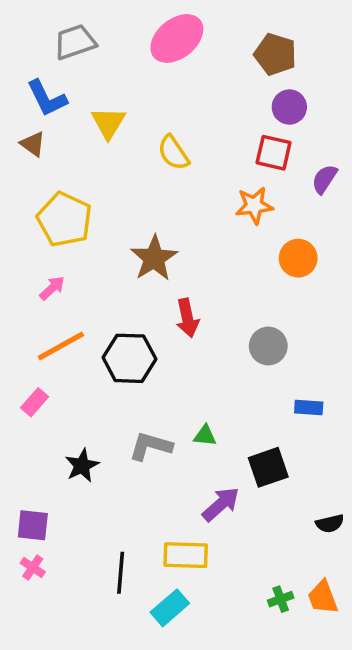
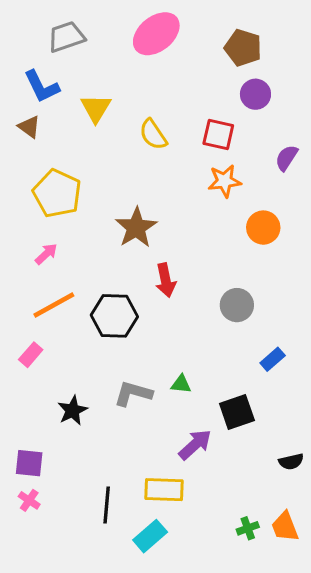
red square: (274, 153) -> (218, 135), moved
blue rectangle: (309, 408) -> (273, 359), turned -45

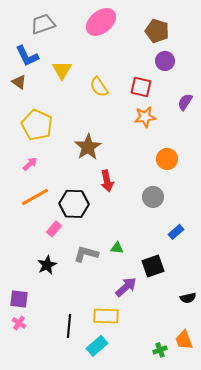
orange circle: (263, 228) -> (167, 159), moved
pink rectangle: (31, 355) -> (54, 229), moved
green cross: (248, 528) -> (160, 350), moved

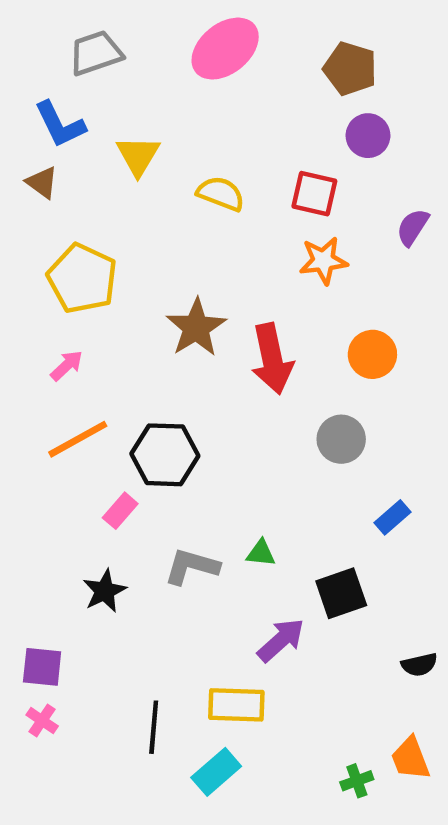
yellow semicircle: (99, 87) -> (221, 194), turned 145
red arrow: (107, 181) -> (272, 359), moved, size x1.4

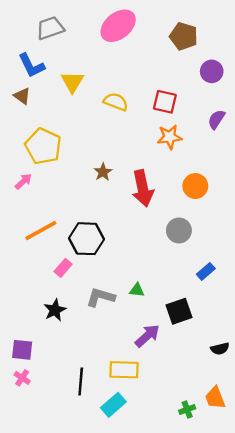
purple circle: (368, 136) -> (212, 71), moved
brown star: (196, 328) -> (103, 172), size x0.6
pink arrow: (67, 366) -> (23, 181), moved

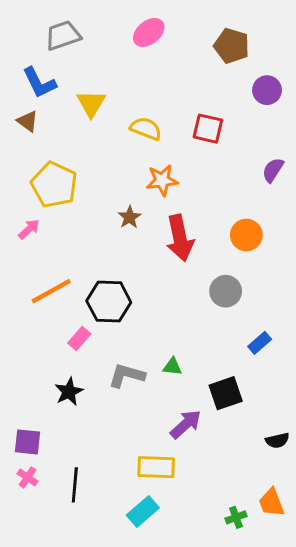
pink ellipse: (118, 26) -> (149, 32), size x0.7
purple semicircle: (216, 119) -> (273, 170), moved
orange star: (170, 137) -> (162, 180), moved
black line: (81, 381) -> (75, 485), moved

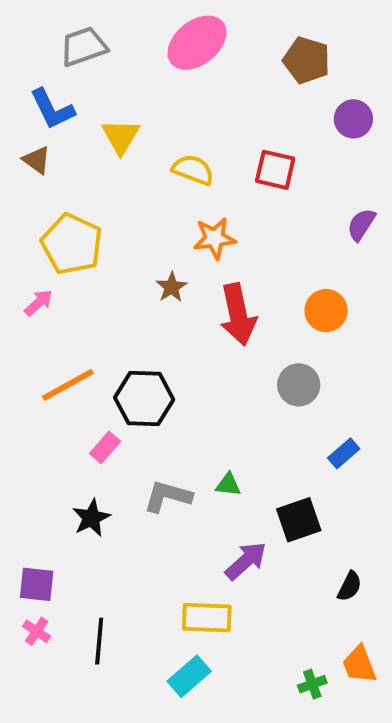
pink ellipse: (149, 32) -> (197, 43), size x1.4
black semicircle: (277, 441) -> (350, 586), moved, turned -50

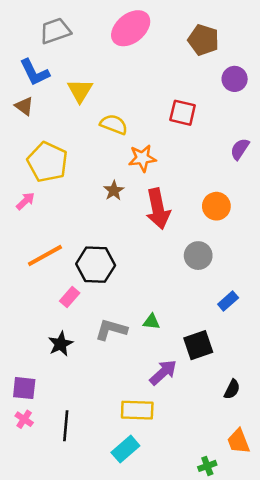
yellow semicircle: (193, 170) -> (114, 124), moved
green cross: (312, 684) -> (207, 466), moved

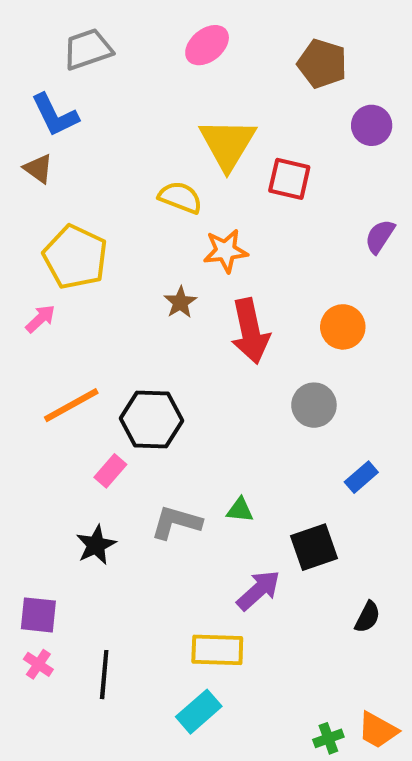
pink ellipse: (131, 28) -> (207, 45), size x0.7
yellow triangle: (80, 91) -> (228, 144), moved, size x1.4
orange trapezoid: (238, 441) -> (378, 730), moved, turned -40

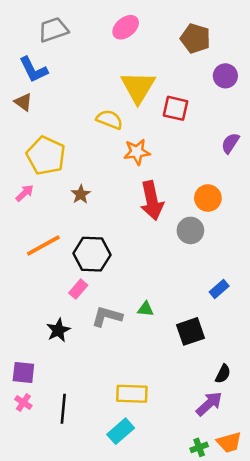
brown star: (180, 302) -> (81, 194), moved
gray circle: (314, 405) -> (190, 230), moved
pink rectangle: (110, 471) -> (78, 289), moved
purple arrow: (258, 590) -> (209, 404), moved
orange trapezoid: (378, 730) -> (229, 442), turned -45

